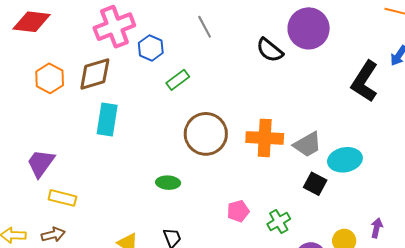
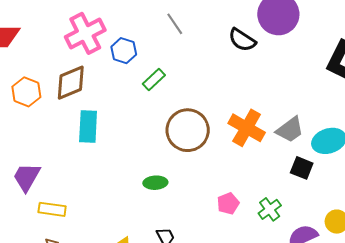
orange cross: (265, 138) -> (247, 128), turned 33

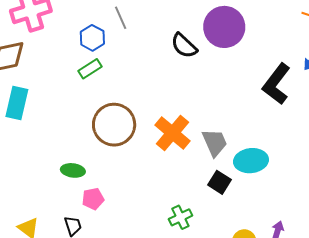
blue hexagon: (124, 51) -> (92, 38), moved
gray trapezoid: (290, 130) -> (215, 143), turned -88
pink pentagon: (228, 203) -> (93, 199), moved

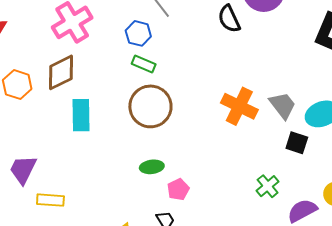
black semicircle: (184, 46) -> (229, 19), turned 36
green rectangle: (90, 69) -> (144, 64), turned 70
brown circle: (114, 125) -> (150, 106), moved

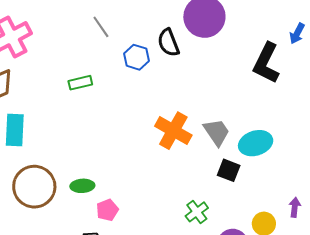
blue hexagon: (138, 33) -> (136, 57), moved
green rectangle: (144, 64) -> (80, 83), turned -40
brown circle: (150, 106) -> (34, 187), moved

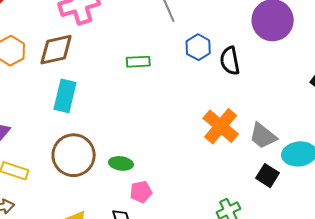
black semicircle: (168, 43) -> (230, 61), moved
gray trapezoid: (217, 132) -> (263, 136), turned 152

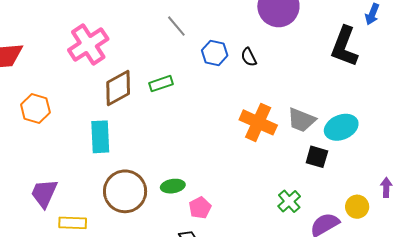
brown diamond: (56, 50) -> (118, 88), moved
black semicircle: (230, 61) -> (249, 57), size x0.7

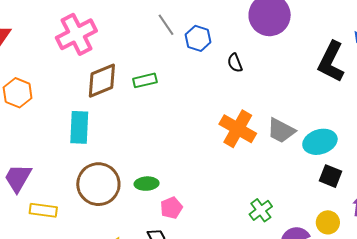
blue hexagon: (215, 53) -> (198, 38), moved
black square: (317, 157) -> (330, 176), moved

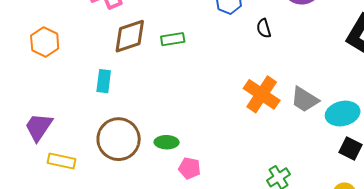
cyan rectangle: (79, 127) -> (104, 81), size x0.7
pink pentagon: (171, 208) -> (189, 168), turned 30

